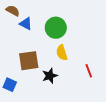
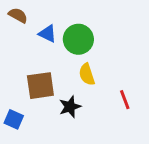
blue triangle: (26, 24) -> (47, 34), moved

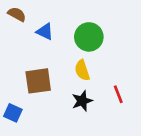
green circle: (78, 39) -> (89, 37), moved
black star: (70, 107) -> (82, 101), moved

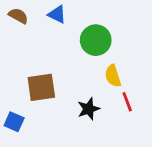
blue triangle: (45, 32) -> (57, 14), moved
yellow semicircle: (82, 70) -> (113, 76), moved

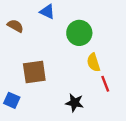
brown semicircle: (18, 16) -> (15, 26), moved
black star: (89, 109) -> (75, 103), moved, turned 30

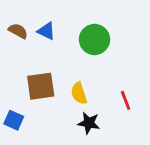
blue triangle: (47, 12) -> (46, 31), moved
yellow semicircle: (93, 62) -> (79, 93), moved

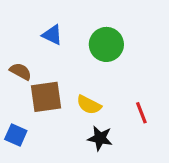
brown semicircle: (18, 31) -> (21, 71), moved
yellow semicircle: (79, 93) -> (89, 105), turned -45

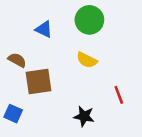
green circle: (106, 44) -> (89, 20), moved
yellow semicircle: (89, 105) -> (87, 60), moved

